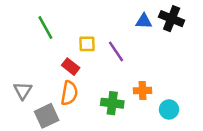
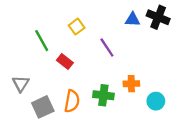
green line: (45, 27) -> (42, 41), moved
yellow square: (87, 44) -> (77, 27), moved, turned -35
orange semicircle: (69, 93) -> (72, 101), moved

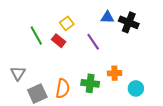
black cross: (158, 17) -> (129, 22), moved
blue triangle: (133, 20) -> (107, 17), moved
red rectangle: (65, 62) -> (59, 41), moved

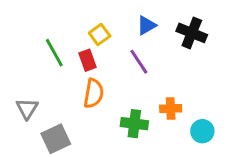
blue triangle: (107, 17) -> (146, 25), moved, turned -32
red rectangle: (59, 41) -> (87, 60), turned 32
orange semicircle: (63, 88) -> (94, 93), moved

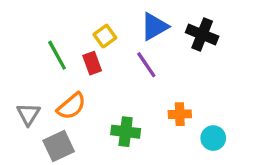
blue triangle: (146, 25) -> (154, 27), size x1.4
orange semicircle: (94, 93) -> (71, 106), moved, turned 40
green cross: (134, 124) -> (126, 132), moved

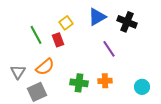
purple line: (146, 65) -> (109, 49), moved
orange cross: (180, 114) -> (105, 81), moved
cyan circle: (213, 138) -> (142, 87), moved

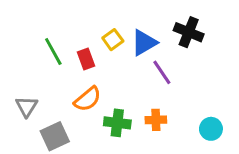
blue triangle: (97, 17) -> (144, 43), moved
yellow square: (66, 23) -> (113, 40), moved
orange semicircle: (45, 67) -> (88, 99), moved

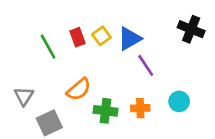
black cross: (189, 32) -> (191, 29), moved
red rectangle: (86, 59) -> (77, 37), moved
cyan circle: (211, 129) -> (179, 101), moved

